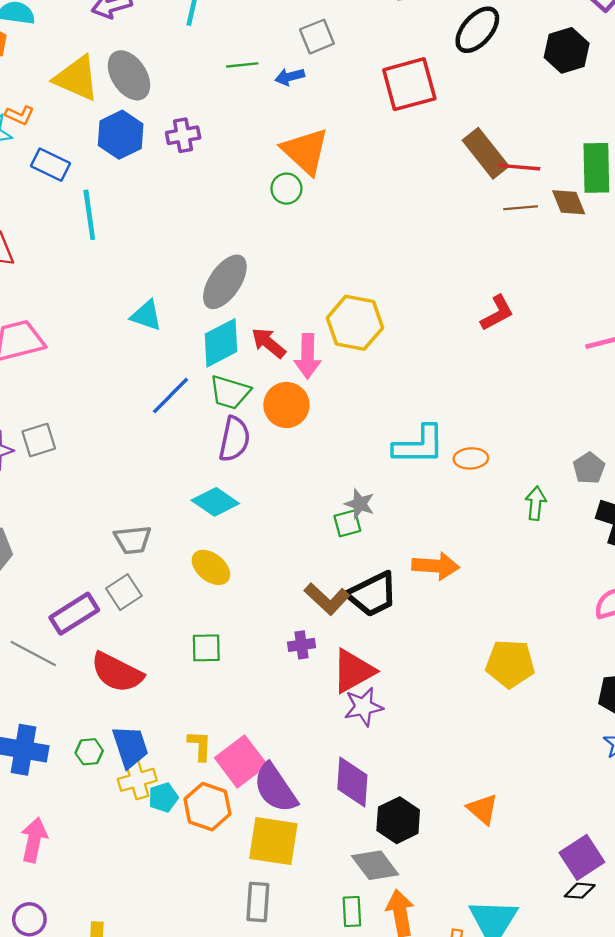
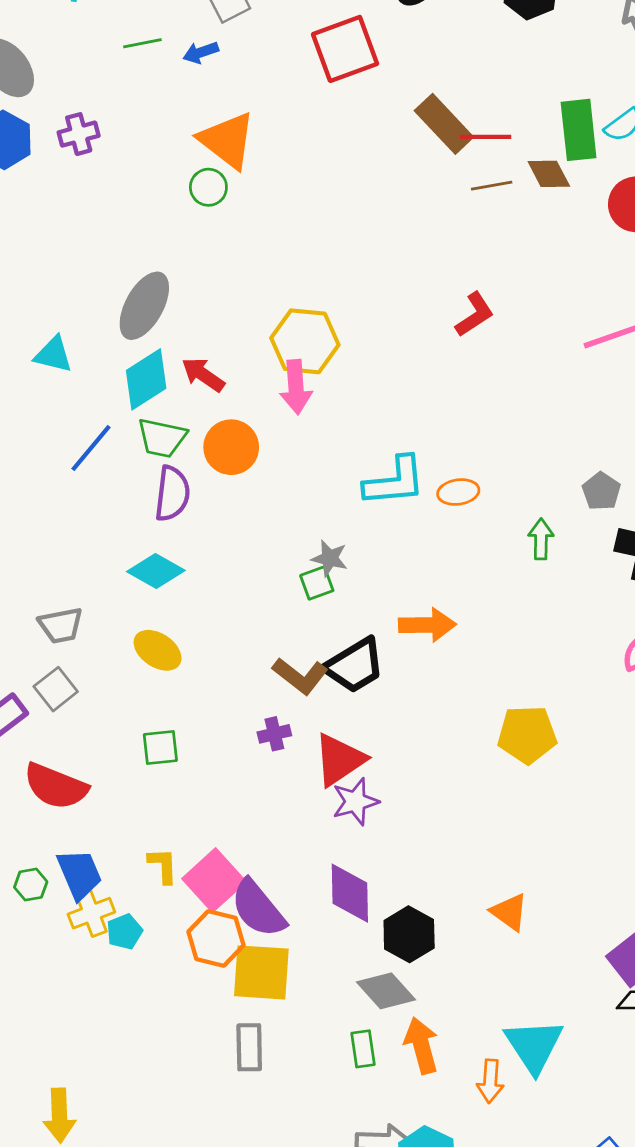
pink arrow: (308, 356) -> (296, 387), moved
orange hexagon: (207, 807) -> (216, 938), moved

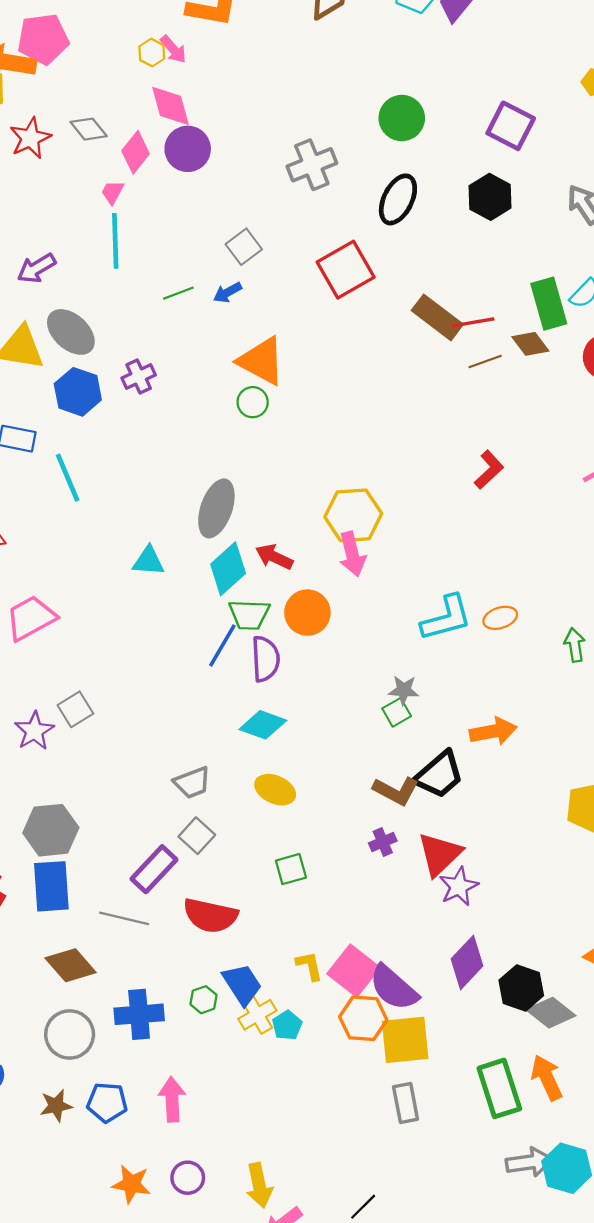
blue line: (91, 448) -> (222, 646), moved
purple diamond: (350, 893) -> (467, 962), turned 54
gray diamond: (386, 991) -> (551, 1013), moved
green rectangle: (363, 1049) -> (499, 1088), size x1.8

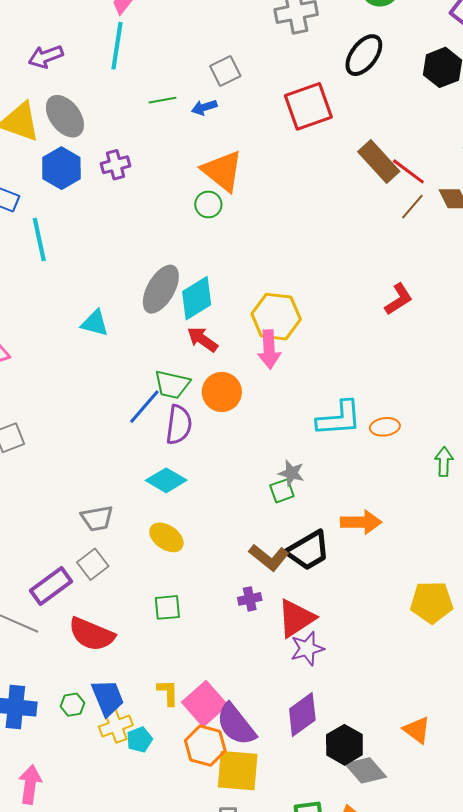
red line: (473, 322) -> (408, 171), turned 36
brown line: (485, 361) -> (412, 207), turned -40
cyan diamond: (228, 569) -> (197, 298), moved

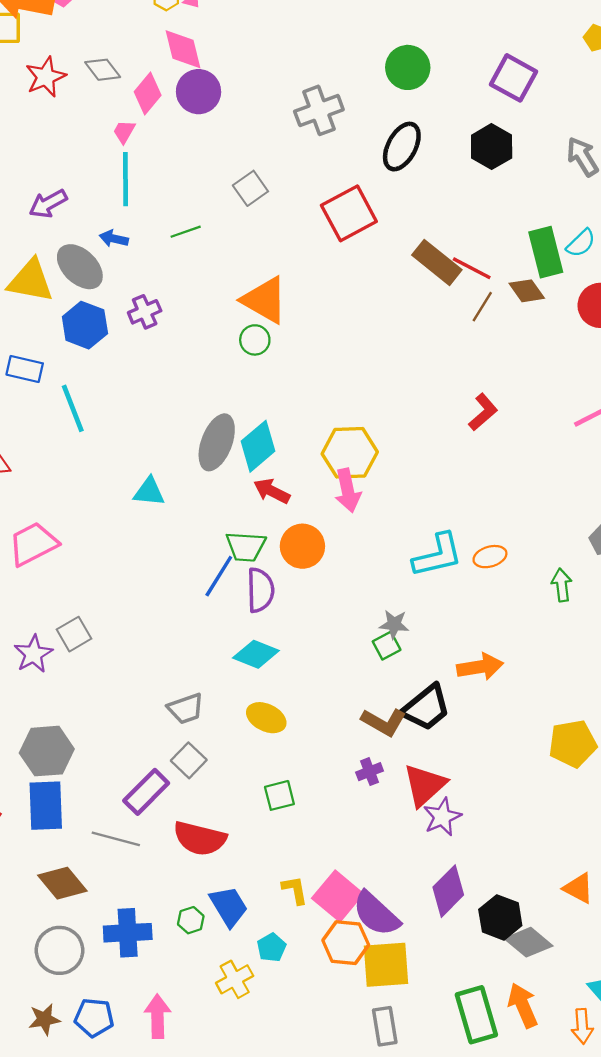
blue arrow: (204, 107) -> (114, 239), moved, turned 40
yellow cross: (116, 726) -> (235, 979), moved

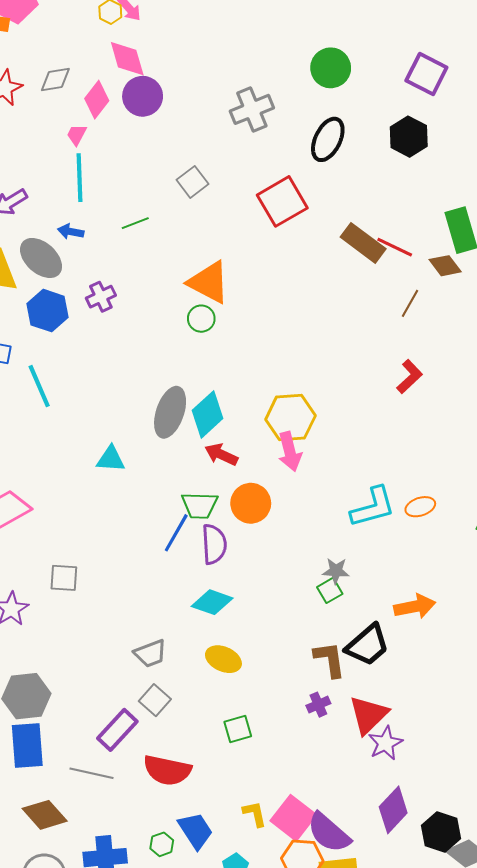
gray diamond: (103, 70) -> (55, 79), turned -60
brown line: (482, 307) -> (410, 303), moved
gray square: (74, 634) -> (64, 578), moved, turned 36
brown L-shape: (384, 722) -> (330, 659), turned -126

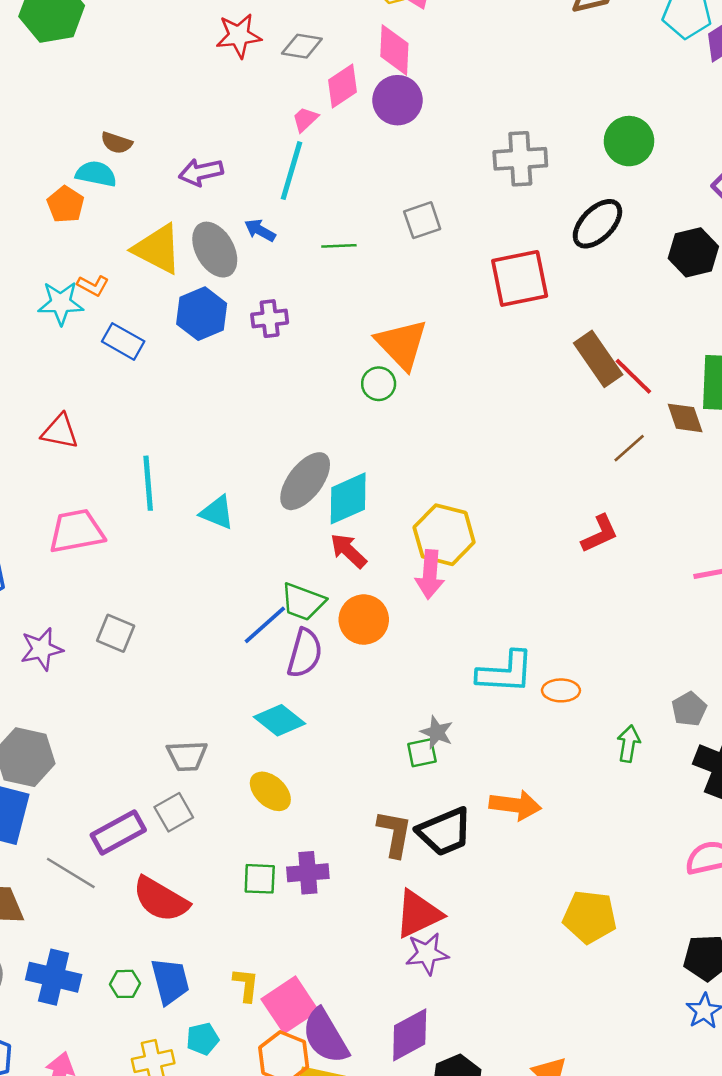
cyan line: (39, 386) -> (148, 483), moved
purple cross: (318, 705) -> (308, 873), moved, size x1.4

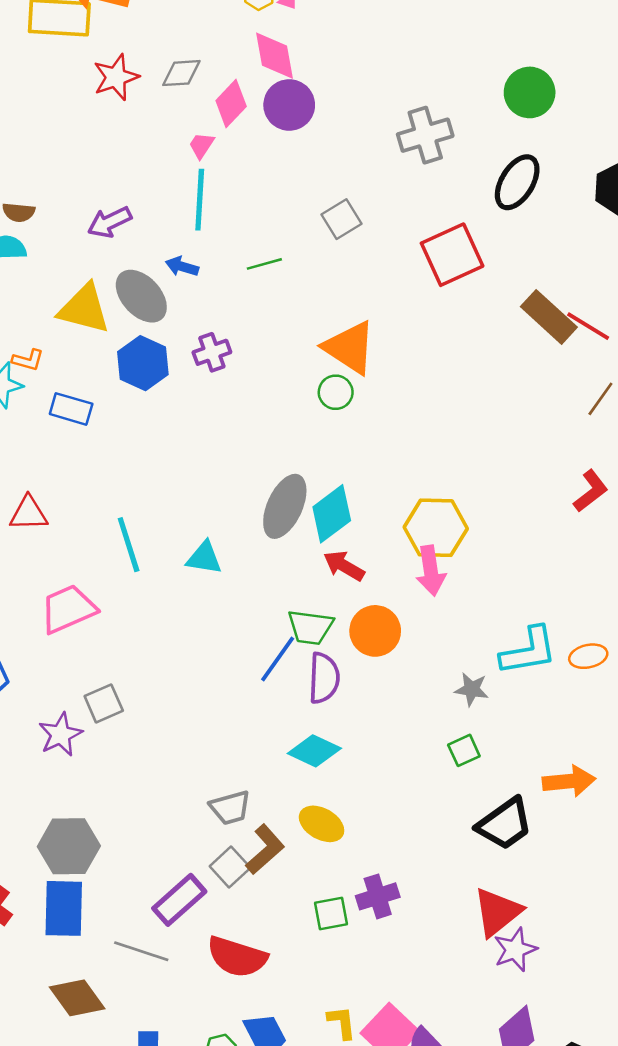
gray square: (116, 633) -> (104, 703), moved, turned -33
gray star: (437, 732) -> (472, 689), moved
brown L-shape: (395, 834) -> (265, 849), moved, turned 51

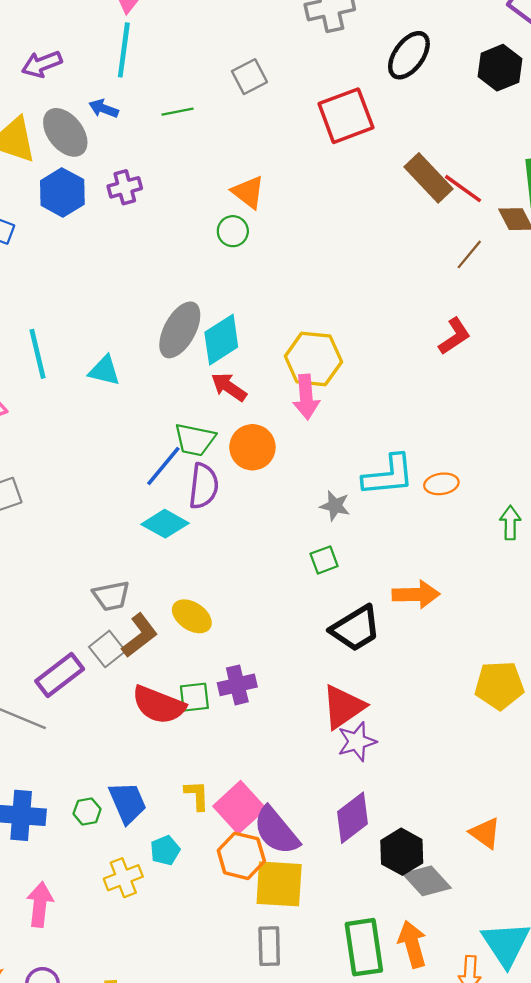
orange triangle: (350, 348) -> (248, 192), size x0.7
cyan diamond: (314, 751) -> (165, 524), moved
red semicircle: (237, 957) -> (159, 705), moved

